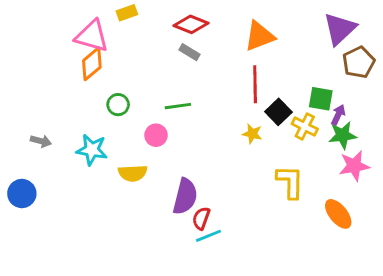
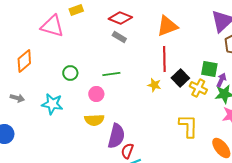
orange diamond: (92, 64) -> (24, 61), moved
yellow star: (252, 134) -> (154, 85), moved
yellow semicircle: (133, 173) -> (94, 120), moved

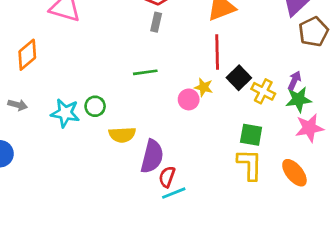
gray rectangle: (119, 37) -> (156, 22), turned 72
green square: (209, 69) -> (251, 135), moved
green circle: (70, 73) -> (95, 106), moved
pink circle: (96, 94) -> (189, 99), moved
yellow L-shape: (188, 126) -> (250, 165), moved

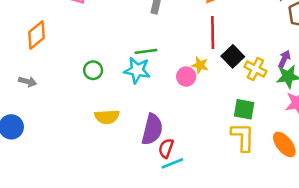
green circle: (95, 106) -> (93, 70), moved
cyan star: (65, 113) -> (137, 70), moved
yellow semicircle: (122, 135) -> (107, 117), moved

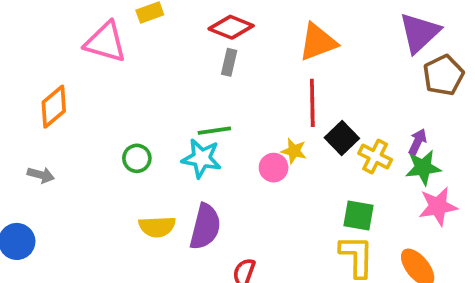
purple semicircle: (152, 129) -> (205, 227), moved

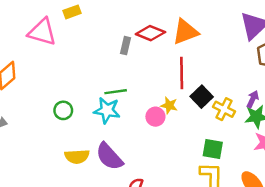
red diamond: (231, 27) -> (150, 33), moved
purple semicircle: (205, 227) -> (109, 157), turned 124

